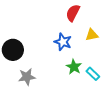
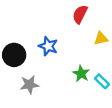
blue star: (63, 42) -> (48, 46), moved

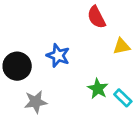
red semicircle: (80, 14) -> (96, 17), turned -54

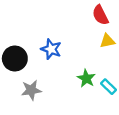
red semicircle: (96, 17) -> (100, 15), moved

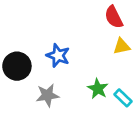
gray star: (31, 90) -> (47, 95), moved

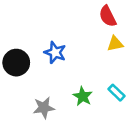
green star: (98, 89) -> (83, 96), moved
gray star: (47, 95) -> (44, 108), moved

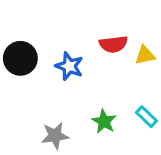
red semicircle: (108, 16) -> (113, 44), moved, turned -70
black circle: (16, 63) -> (20, 58), moved

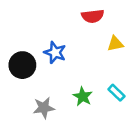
red semicircle: (113, 44) -> (93, 16), moved
black circle: (20, 58) -> (22, 65), moved

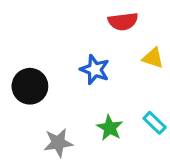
yellow triangle: (115, 44) -> (153, 58), turned 30
blue star: (55, 53) -> (95, 70), moved

